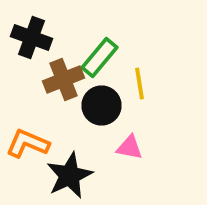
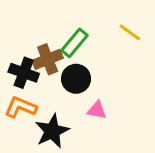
black cross: (32, 38) -> (24, 73), moved
yellow line: (139, 84) -> (130, 32), moved, turned -45

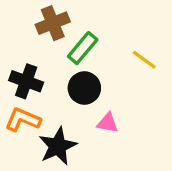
yellow line: (130, 32) -> (144, 60), moved
brown cross: (48, 59) -> (53, 23), moved

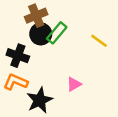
black circle: (84, 88) -> (41, 34), moved
pink triangle: (108, 123) -> (74, 84), turned -42

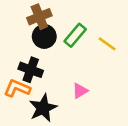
green rectangle: (57, 33) -> (75, 35), moved
black cross: (18, 56) -> (31, 70), moved

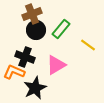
yellow line: (107, 44) -> (88, 45), moved
pink triangle: (80, 91) -> (56, 65), moved, size x1.5

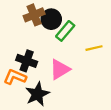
black circle: (36, 30) -> (51, 19), moved
yellow line: (88, 45) -> (94, 48), turned -49

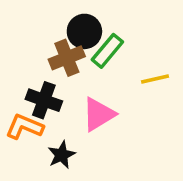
brown cross: (34, 15) -> (67, 58), moved
black star: (37, 94) -> (62, 155), size x0.7

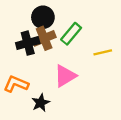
black circle: (84, 31) -> (43, 17), moved
black cross: (44, 100) -> (28, 43), moved, turned -35

